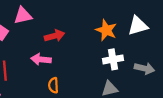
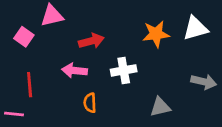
orange star: (106, 30) -> (156, 34), turned -30
white cross: (113, 59) -> (124, 70), moved

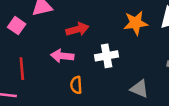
gray triangle: (160, 107) -> (139, 89), turned 36

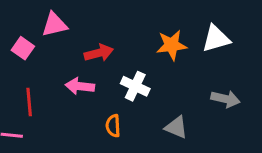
white cross: (107, 56) -> (135, 86), turned 35
orange semicircle: (76, 85) -> (113, 126), moved

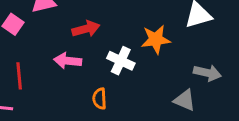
orange star: (172, 45) -> (156, 39), moved
gray triangle: (176, 127) -> (185, 100), moved

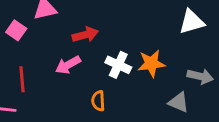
orange star: (156, 39) -> (151, 63), moved
pink arrow: (68, 61) -> (68, 65), turned -35

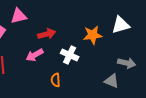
orange star: (151, 63) -> (93, 35), moved

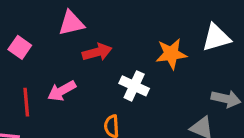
pink triangle: (19, 16) -> (71, 23), moved
pink arrow: (35, 55) -> (62, 91), moved

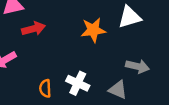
white cross: (134, 86) -> (78, 83), moved

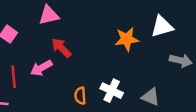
red arrow: (34, 29) -> (61, 48), moved, turned -120
gray arrow: (137, 66) -> (181, 60), moved

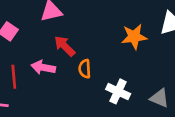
pink arrow: (41, 68) -> (43, 67), turned 40
orange semicircle: (80, 96) -> (85, 69), moved

